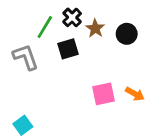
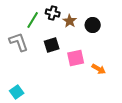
black cross: (72, 17) -> (53, 13), turned -32
black square: (68, 49) -> (52, 45), moved
pink square: (103, 94) -> (76, 58), moved

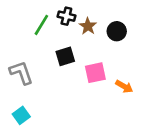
gray L-shape: (19, 42) -> (21, 73), moved

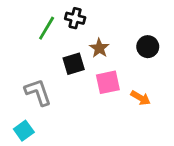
brown star: (88, 26) -> (99, 48), moved
black circle: (117, 31) -> (148, 47), moved
gray L-shape: (21, 73) -> (38, 92), moved

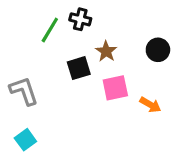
gray L-shape: (38, 92) -> (24, 91), moved

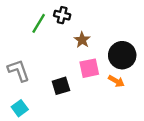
black circle: (158, 50) -> (122, 55), moved, size x1.5
black square: (79, 68) -> (61, 86), moved

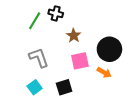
gray L-shape: (19, 71) -> (39, 58), moved
black square: (61, 86) -> (64, 87), moved
cyan square: (20, 108) -> (35, 87), moved

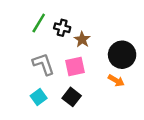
black cross: (56, 13) -> (62, 28), moved
pink square: (80, 61) -> (75, 66), moved
black square: (64, 87) -> (72, 97), turned -35

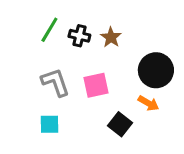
brown star: (82, 39) -> (111, 37), moved
cyan square: (39, 97) -> (49, 124), turned 35
black square: (72, 97) -> (120, 124), moved

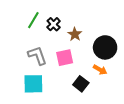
black cross: (79, 36) -> (54, 24), turned 32
brown star: (111, 37) -> (75, 34), moved
cyan square: (49, 124) -> (33, 84), size x1.5

